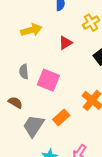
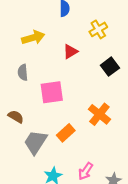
gray semicircle: (24, 72) -> (23, 72), moved
pink square: (48, 80) -> (52, 92), turned -30

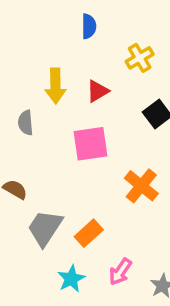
yellow arrow: (33, 38) -> (55, 86), moved, turned 105
pink square: (52, 92) -> (91, 144), moved
orange rectangle: (66, 133) -> (89, 233), moved

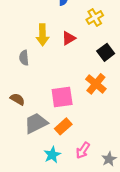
pink square: (91, 144) -> (62, 97), moved
orange cross: (141, 186) -> (96, 84), moved
gray trapezoid: (45, 228) -> (36, 123), turned 30

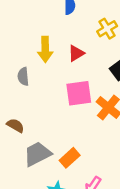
pink square: (62, 97) -> (79, 93), moved

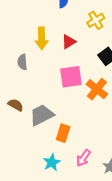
gray trapezoid: (37, 154) -> (42, 115), moved
orange rectangle: (70, 158) -> (63, 133), turned -30

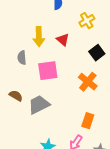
red triangle: (69, 42) -> (63, 40), turned -48
pink square: (71, 77) -> (48, 71), moved
orange rectangle: (63, 133) -> (88, 121), moved

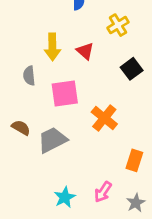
orange cross: (88, 82) -> (104, 118), moved
orange rectangle: (88, 121) -> (134, 160), moved

